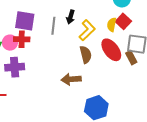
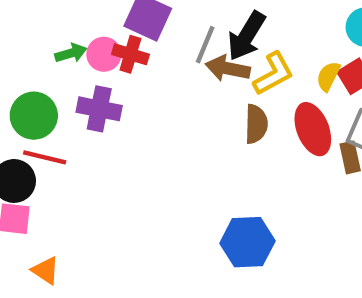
black arrow: (71, 17) -> (246, 36), size x1.6
brown arrow: (71, 79) -> (228, 68), moved

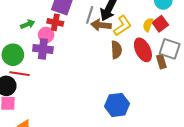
pink circle: (104, 54) -> (46, 35), moved

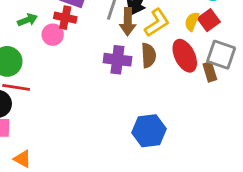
brown arrow: (101, 25) -> (128, 22), turned -96
purple cross: (43, 49) -> (117, 60), moved

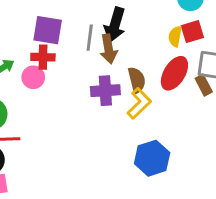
red square: (209, 20) -> (192, 32), turned 30
yellow L-shape: (157, 23) -> (139, 103), moved
red ellipse: (185, 56) -> (174, 73), turned 68

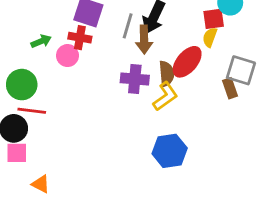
red square: (192, 32) -> (214, 19), moved
red ellipse: (174, 73) -> (187, 62), moved

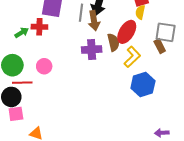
red cross: (80, 38) -> (39, 27), moved
pink circle: (67, 56) -> (44, 66), moved
yellow L-shape: (165, 96) -> (132, 57), moved
blue hexagon: (170, 151) -> (143, 84), moved

